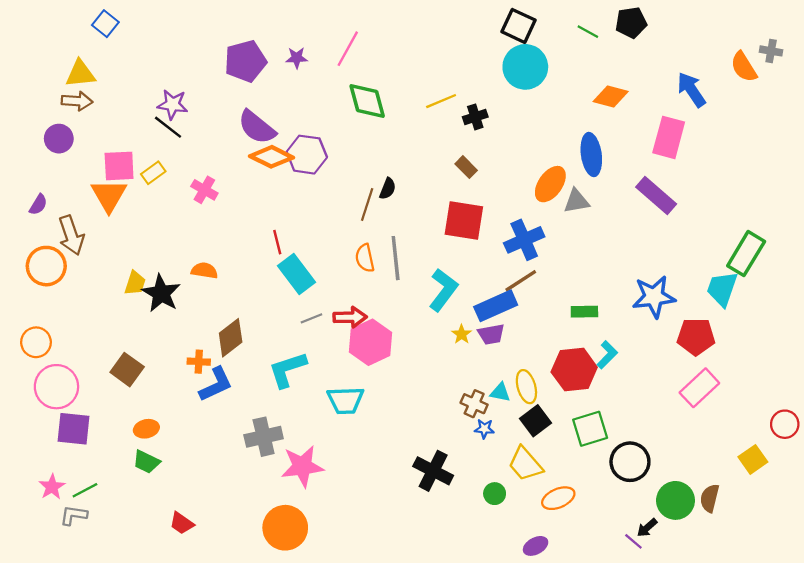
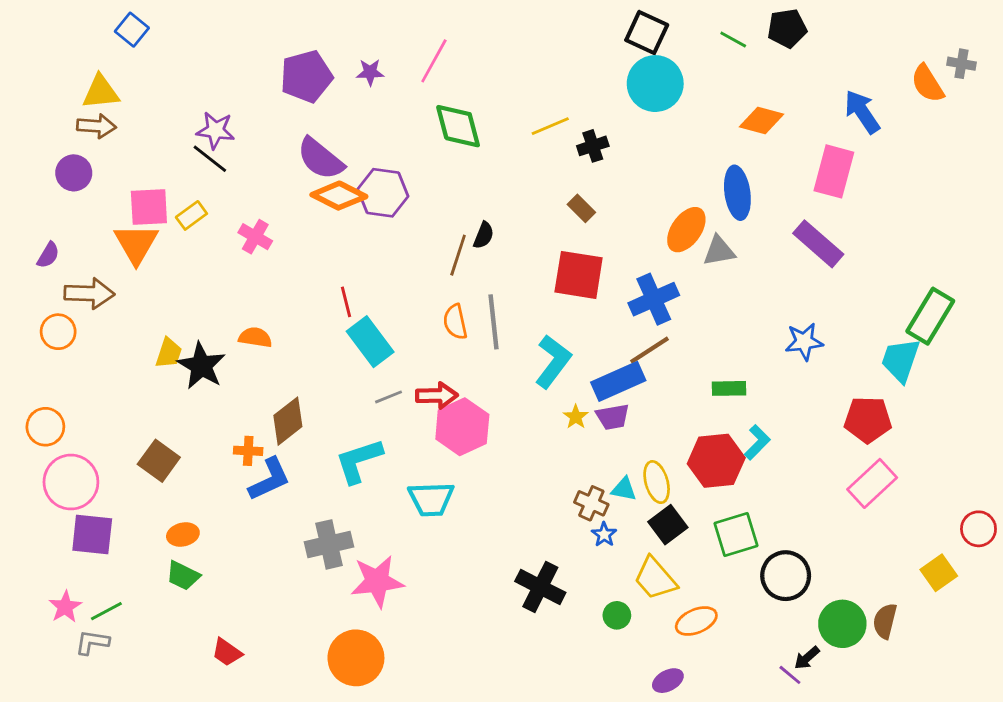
brown arrow: (71, 235) -> (89, 293), turned -69
orange circle: (46, 266) -> (58, 332), size x0.7
blue star: (654, 297) -> (804, 342), moved, size x0.7
blue star: (484, 429) -> (604, 535), turned 30

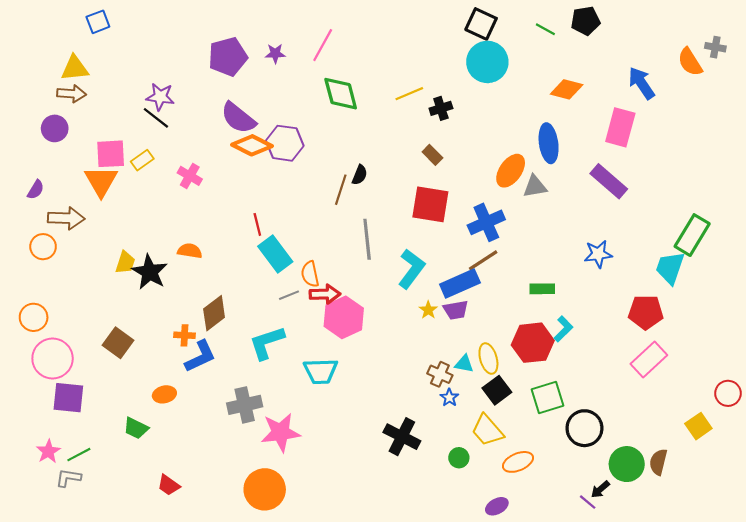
blue square: (132, 30) -> (98, 22), turned 30
orange semicircle: (455, 322) -> (310, 274), moved
orange ellipse: (183, 535) -> (164, 394), moved

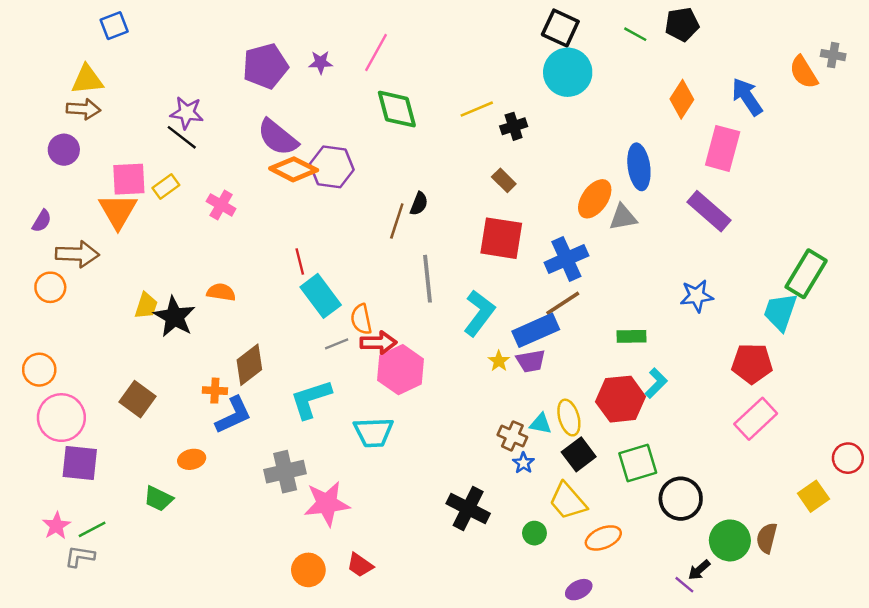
orange diamond: (567, 89) -> (682, 99), moved, turned -72
red trapezoid: (169, 485) -> (360, 565), moved
orange circle: (265, 489) -> (308, 570), size x0.7

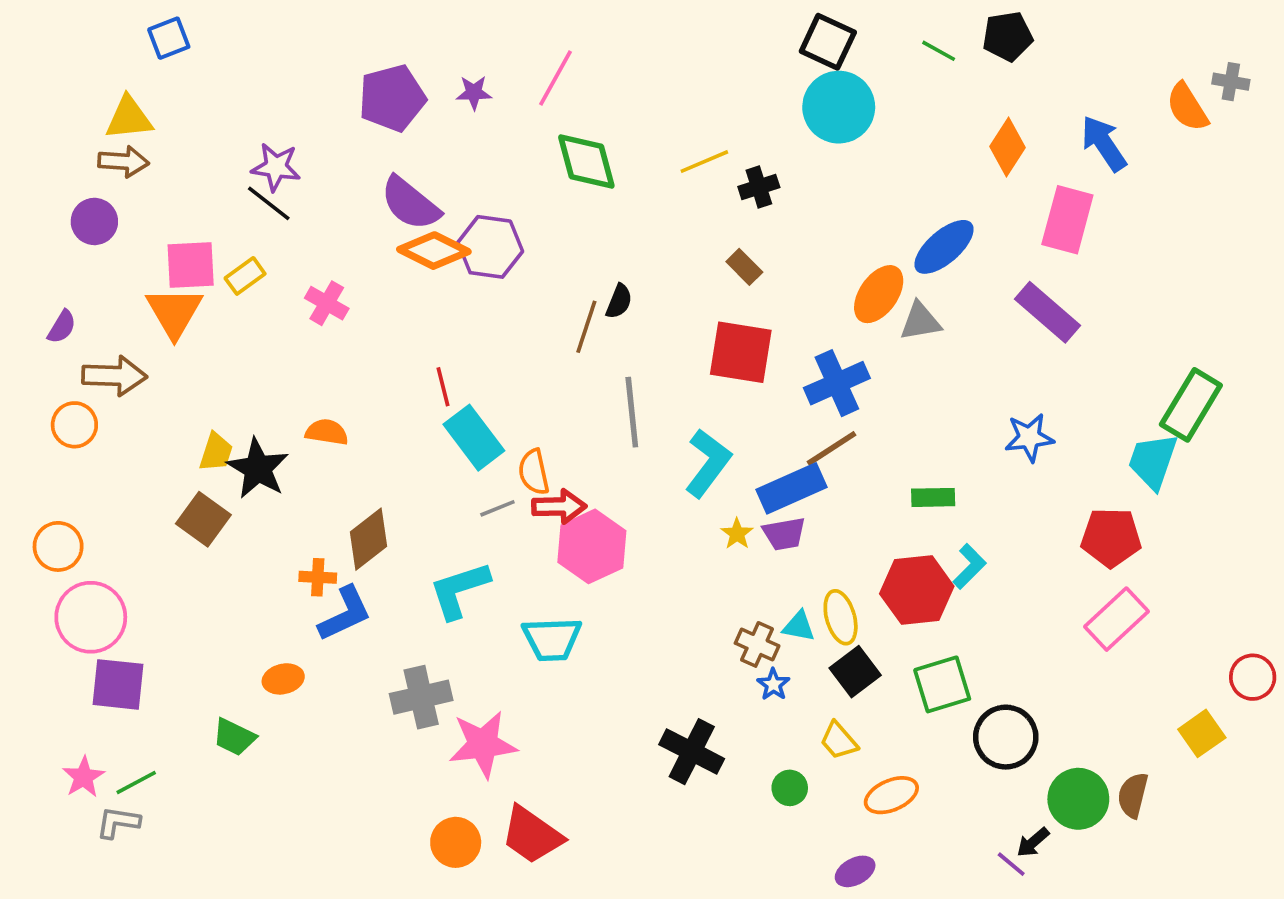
blue ellipse: (639, 167) -> (944, 247), turned 57
brown square: (138, 399) -> (203, 519), moved
yellow trapezoid: (568, 501) -> (839, 741), size x0.7
red trapezoid: (360, 565) -> (532, 835), size x1.6

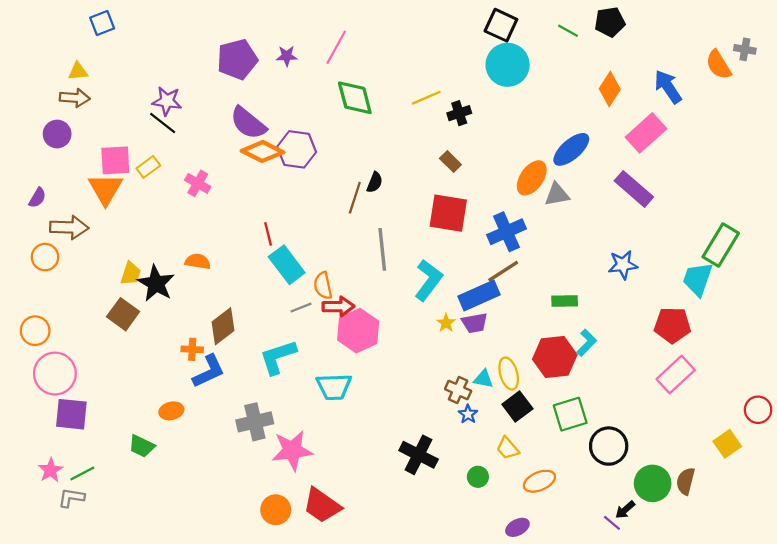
yellow triangle: (129, 118) -> (78, 71), size x0.7
pink rectangle: (1067, 220) -> (646, 133), turned 33

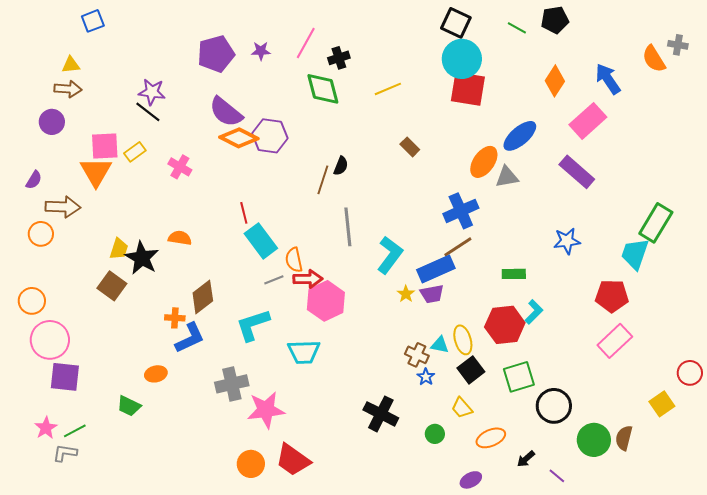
black cross: (459, 113) -> (339, 58), moved
red square: (448, 213) -> (468, 89), moved
black arrow: (625, 510) -> (526, 459), moved

